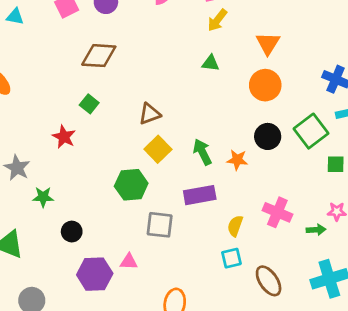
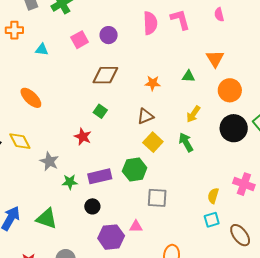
yellow arrow: (217, 20) -> (193, 114), moved
orange triangle: (268, 43) -> (215, 59), moved
black circle: (268, 136) -> (234, 128), size x1.4
orange star: (237, 160) -> (153, 83), moved
purple rectangle: (200, 195) -> (100, 176), moved

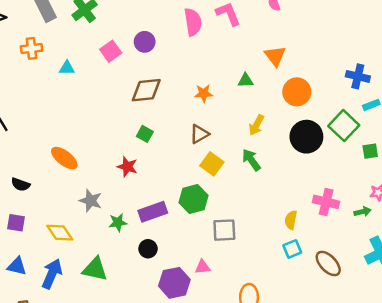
orange ellipse: (31, 98) -> (64, 158), moved
yellow diamond: (20, 141) -> (60, 233), moved

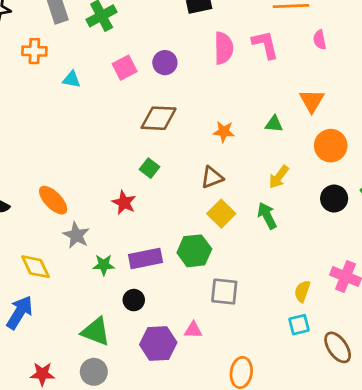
black circle: (306, 137) -> (334, 199), size x0.7
orange ellipse: (64, 158) -> (53, 200), moved
green triangle: (95, 269) -> (96, 332), moved

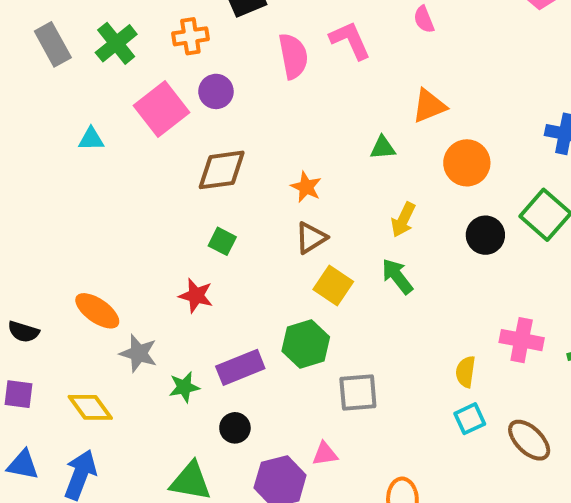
orange cross: (34, 51) -> (190, 36), moved
pink square: (125, 68) -> (161, 109), size x1.5
orange triangle: (312, 101) -> (429, 106), turned 48
orange star: (224, 132) -> (306, 187), moved, turned 30

